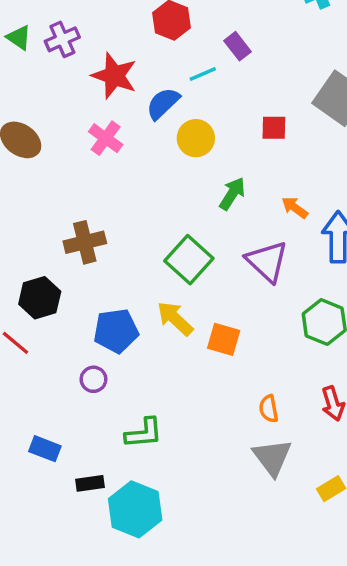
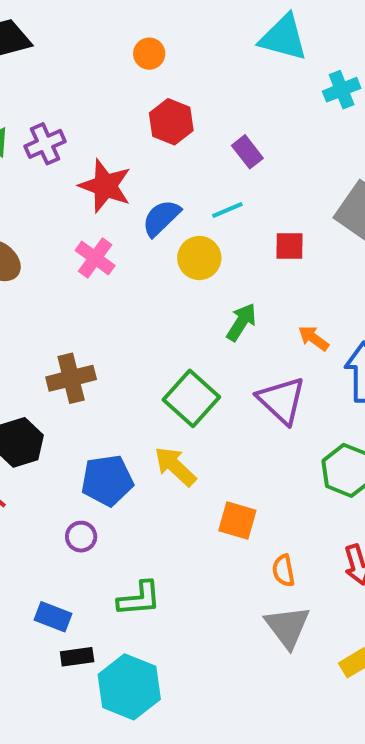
cyan line: (203, 74) -> (227, 210), moved
orange square: (224, 339) -> (237, 521), moved
blue rectangle: (45, 449) -> (53, 617), moved

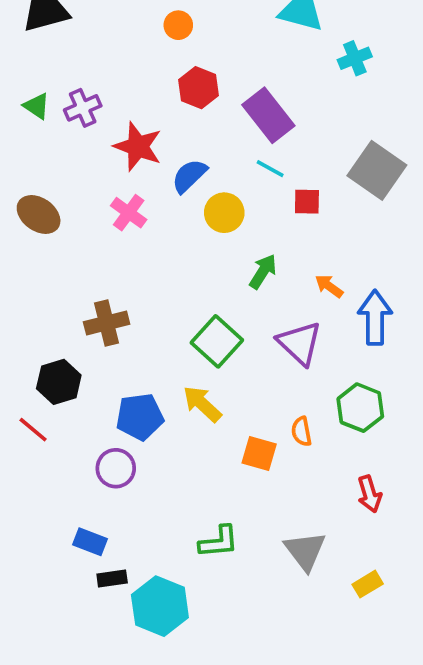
purple rectangle: (247, 152) -> (268, 115), size x1.8
cyan line: (227, 210) -> (270, 169), moved, turned 52
purple circle: (81, 537) -> (116, 468), size x1.4
orange semicircle: (283, 571) -> (301, 431), moved
green L-shape: (139, 599) -> (219, 542), moved

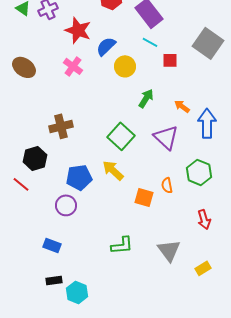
black rectangle: (112, 579) -> (54, 280), moved
cyan hexagon: (160, 606) -> (77, 292), moved, size x0.7

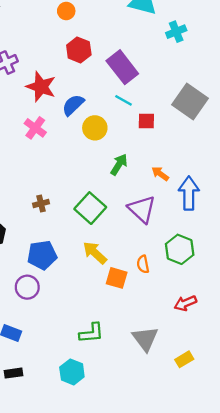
brown cross: (61, 126) -> (41, 203), moved, size x0.6
yellow arrow: (113, 170) -> (95, 253), moved
red arrow: (204, 219) -> (185, 303), turned 84
cyan hexagon: (77, 292) -> (72, 372), moved

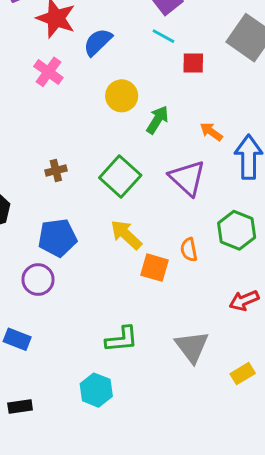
yellow circle: (95, 128) -> (122, 96), moved
black rectangle: (13, 373) -> (20, 406), moved

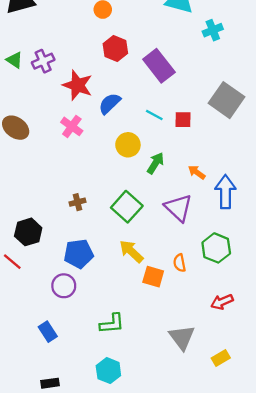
cyan line: (163, 36) -> (154, 115), moved
blue rectangle: (17, 339) -> (48, 332), turned 36
green L-shape: (122, 339) -> (112, 324), moved

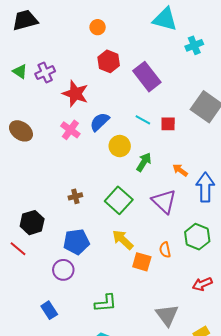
blue semicircle: (110, 104) -> (100, 122), moved

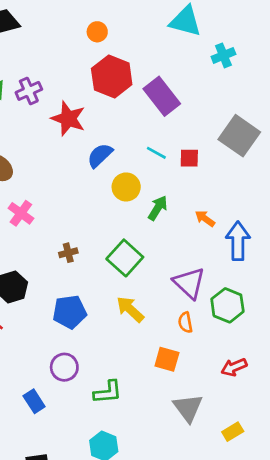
red hexagon: (109, 61) -> (112, 77), size x1.4
pink cross: (70, 130) -> (21, 213), moved
purple triangle: (164, 201) -> (189, 283), moved
orange square: (142, 262) -> (167, 359), moved
purple circle: (63, 270) -> (64, 367), moved

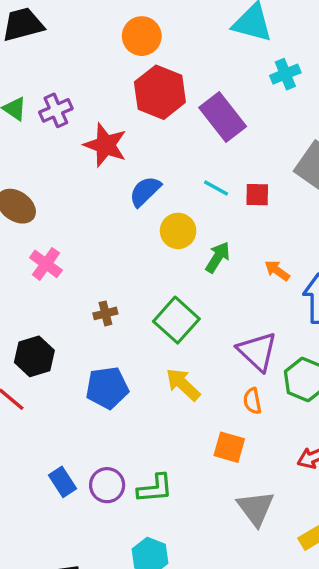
orange circle: (97, 32) -> (142, 36), size x1.5
cyan cross: (223, 55) -> (285, 74), moved
purple circle: (64, 367) -> (107, 485), moved
blue rectangle: (34, 401) -> (62, 482), moved

